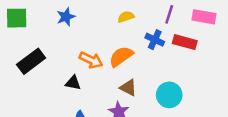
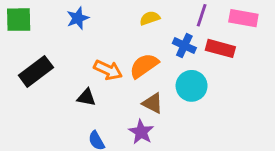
cyan circle: (169, 95) -> (192, 86), moved

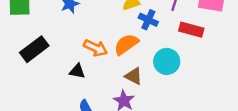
blue cross: (184, 46) -> (148, 20), moved

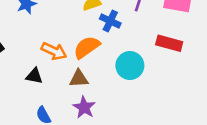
red rectangle: (191, 30) -> (169, 43), moved
brown triangle: (134, 76) -> (79, 79), moved, turned -30

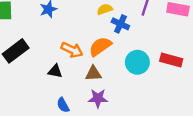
red rectangle: (169, 43) -> (171, 60), moved
purple star: (84, 107) -> (98, 98), turned -30

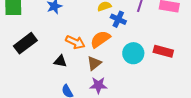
brown triangle: (93, 74) -> (94, 63), turned -35

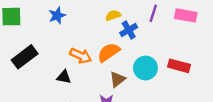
blue cross: (118, 19) -> (129, 30), turned 35
brown triangle: (94, 63) -> (118, 79), moved

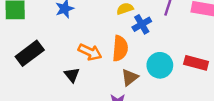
orange semicircle: (109, 52) -> (120, 48), turned 130
black triangle: (64, 77) -> (72, 75), turned 40

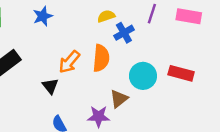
orange arrow: (90, 52) -> (69, 62), turned 105
brown triangle: (130, 77) -> (119, 99), moved

